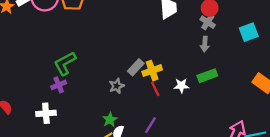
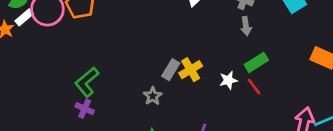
purple cross: (59, 85) -> (85, 109), turned -32
red line: (155, 89) -> (254, 86), moved

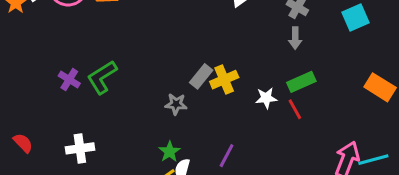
gray star: (153, 96) -> (176, 104), turned 30
purple cross: (85, 109) -> (69, 80), moved

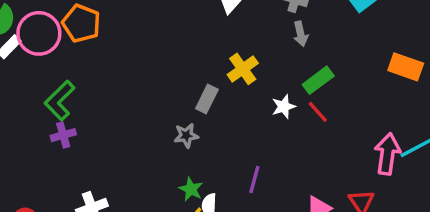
green L-shape: (102, 77) -> (60, 100), moved
purple cross: (69, 80) -> (63, 135), turned -35
yellow cross: (224, 80) -> (243, 69), moved

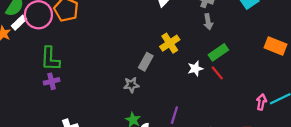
green L-shape: (60, 100) -> (50, 59), turned -45
pink arrow: (387, 154) -> (261, 102), size x0.6

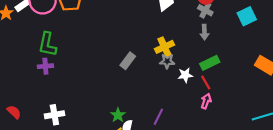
gray rectangle: (146, 62) -> (128, 61), moved
gray star: (131, 85) -> (167, 61), moved
pink arrow: (261, 102) -> (206, 101), moved

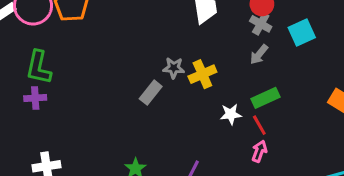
cyan square: (247, 16) -> (302, 32), moved
gray arrow: (204, 32) -> (259, 54), turned 40
gray star: (167, 61) -> (174, 68), moved

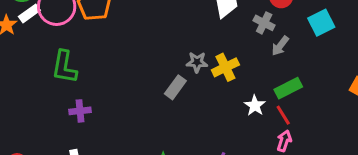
gray cross: (261, 24) -> (264, 23), moved
purple cross: (35, 98) -> (80, 111), moved
white star: (231, 114) -> (255, 106), turned -30

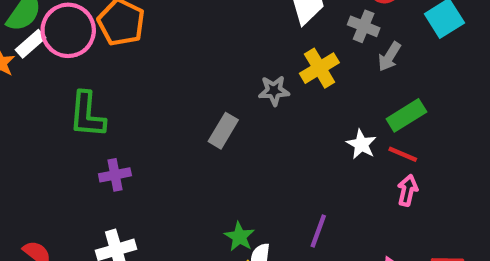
yellow cross: (225, 67) -> (319, 68), moved
gray rectangle: (175, 87) -> (223, 131), moved
red line: (283, 115) -> (403, 154), turned -30

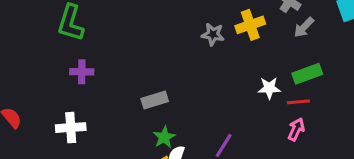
gray rectangle: (223, 131) -> (155, 100), moved, turned 30
white star: (361, 144) -> (269, 88), turned 30
red line: (403, 154) -> (298, 102), turned -40

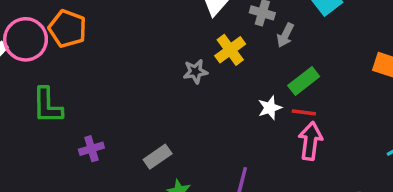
purple cross: (82, 72) -> (91, 149), moved
red line: (298, 102) -> (304, 112), turned 30
pink arrow: (296, 129) -> (310, 141), size x1.5

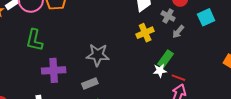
gray star: (195, 71) -> (98, 55), moved, size x1.6
green rectangle: (304, 81) -> (166, 59), moved, turned -30
purple cross: (91, 149) -> (54, 70), size x1.6

